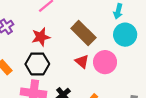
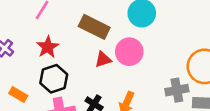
red triangle: (82, 62) -> (103, 60), turned -40

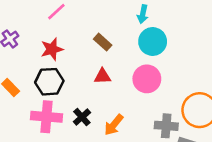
brown rectangle: (94, 27) -> (103, 42), size x0.6
pink circle: (129, 52) -> (147, 79), moved

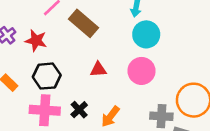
brown rectangle: (103, 42) -> (84, 23), moved, size x1.6
red star: (52, 49) -> (36, 41), moved, turned 30

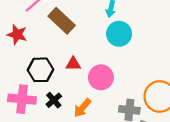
pink circle: (141, 71) -> (101, 77), moved
black hexagon: (47, 76) -> (40, 70), moved

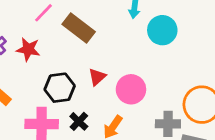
cyan circle: (119, 34) -> (162, 30), moved
red triangle: (73, 64) -> (97, 77), turned -35

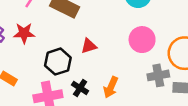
red triangle: (97, 77) -> (89, 46), turned 35
pink circle: (131, 89) -> (142, 40), moved

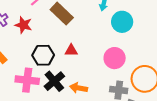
orange arrow: (111, 87) -> (79, 88), turned 60
black cross: (80, 88) -> (54, 81), size x1.5

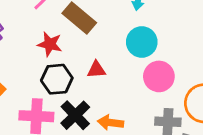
cyan circle: (122, 22) -> (142, 42), moved
red star: (23, 25) -> (50, 44), moved

